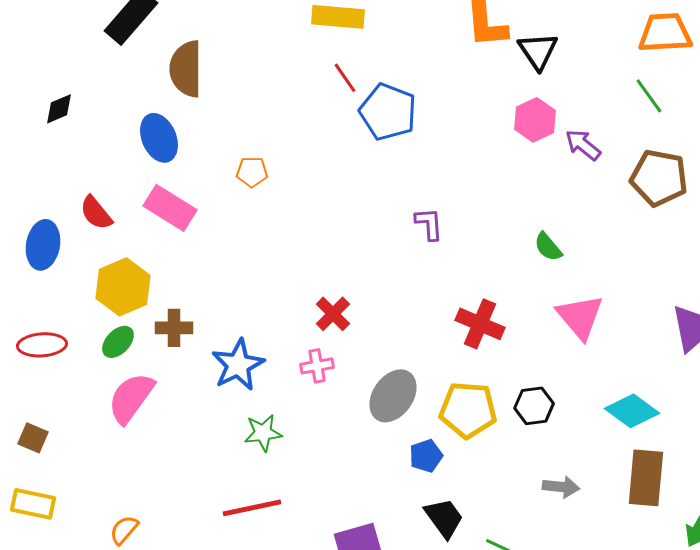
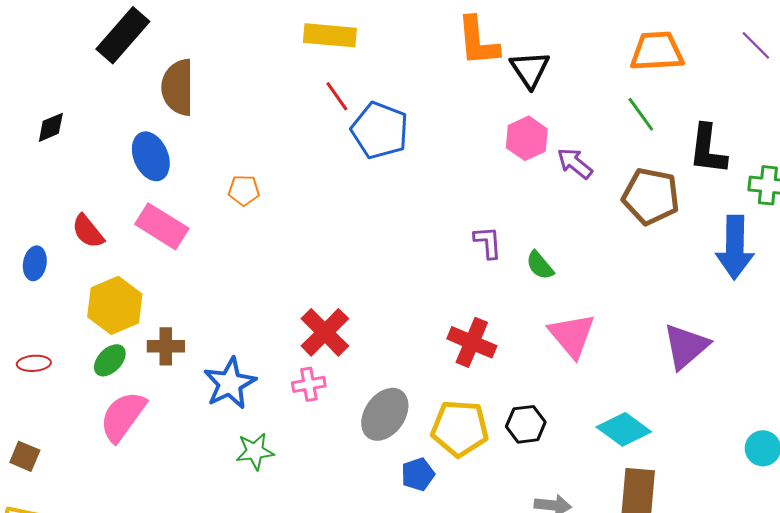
purple L-shape: (429, 224) -> (488, 242), moved
blue ellipse: (43, 245) -> (35, 263), size x0.7
red cross: (333, 314) -> (325, 332), size x1.4
red ellipse: (42, 345) -> (34, 363), size x0.7

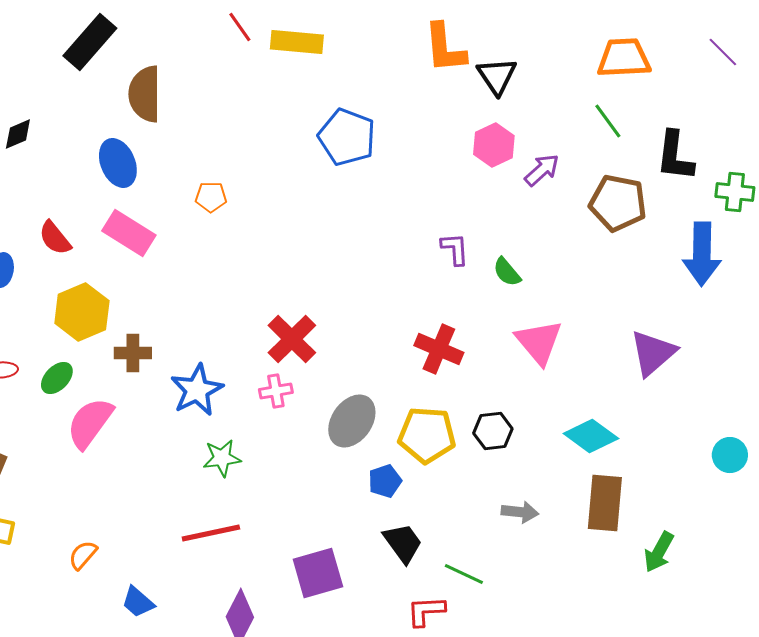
red line: (337, 96) -> (240, 27), moved
purple arrow: (575, 163) -> (542, 170), turned 99
green ellipse: (110, 360) -> (57, 378), moved

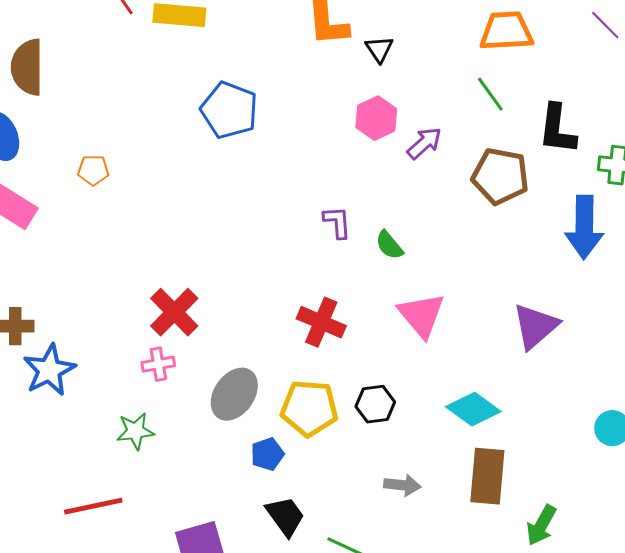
black triangle: (497, 76) -> (379, 49), size x0.7
blue star: (197, 390) -> (49, 370), moved
green star: (222, 458) -> (135, 431), moved

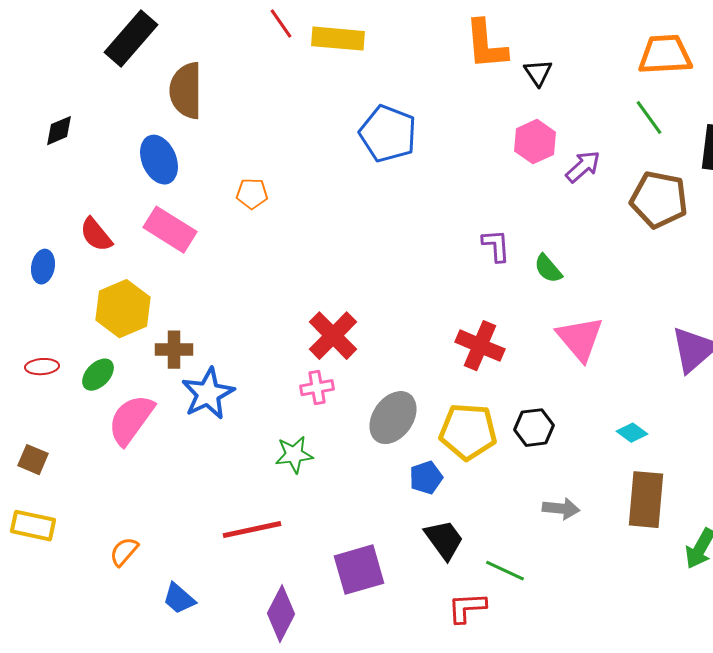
cyan diamond: (473, 409) -> (632, 433), size x0.6

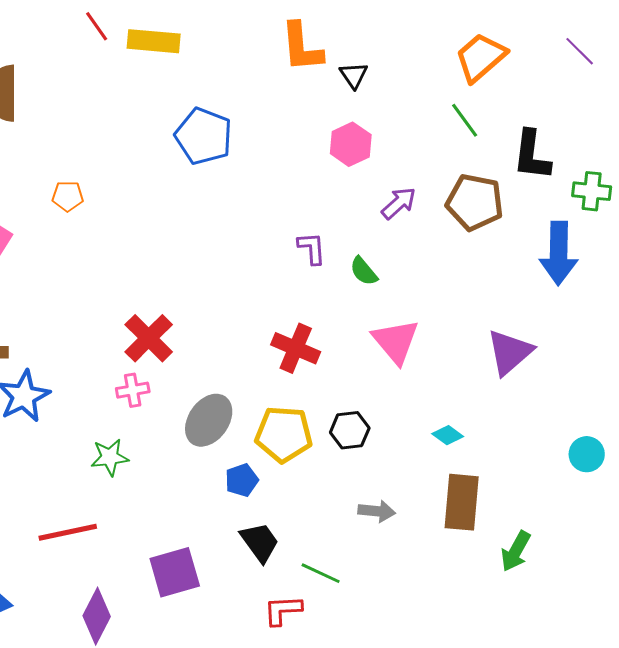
orange trapezoid: (665, 55) -> (481, 57), turned -38
purple arrow: (583, 167) -> (399, 203), moved

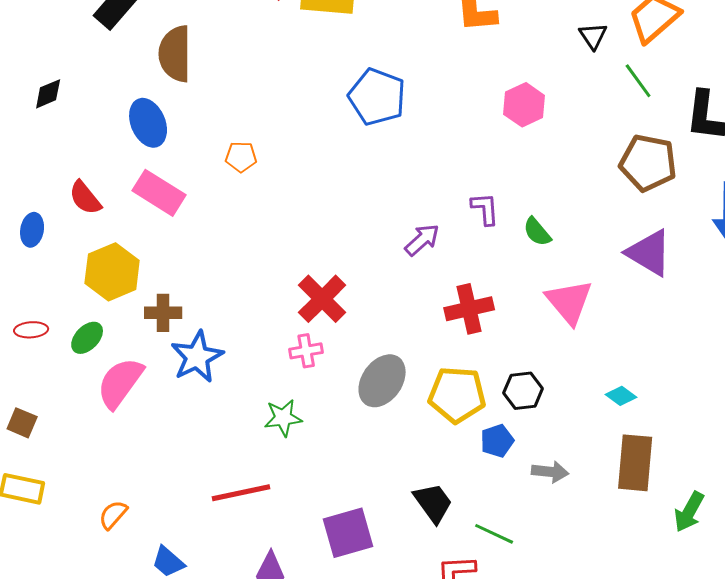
black triangle: (354, 75) -> (593, 36), moved
purple arrow: (399, 203) -> (422, 240), moved
red cross: (296, 348) -> (469, 309), turned -36
purple triangle: (510, 352) -> (649, 253), moved, turned -48
blue pentagon: (242, 480) -> (497, 441), moved

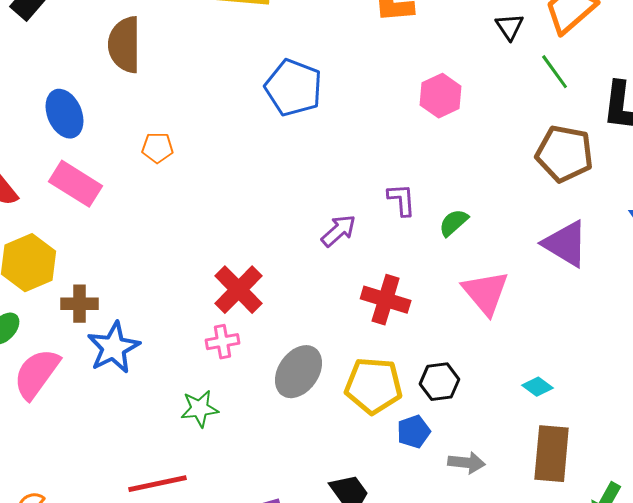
brown semicircle: (175, 54) -> (125, 45), moved
green semicircle: (537, 232) -> (454, 223), turned 88
red cross: (469, 309) -> (386, 300), turned 30

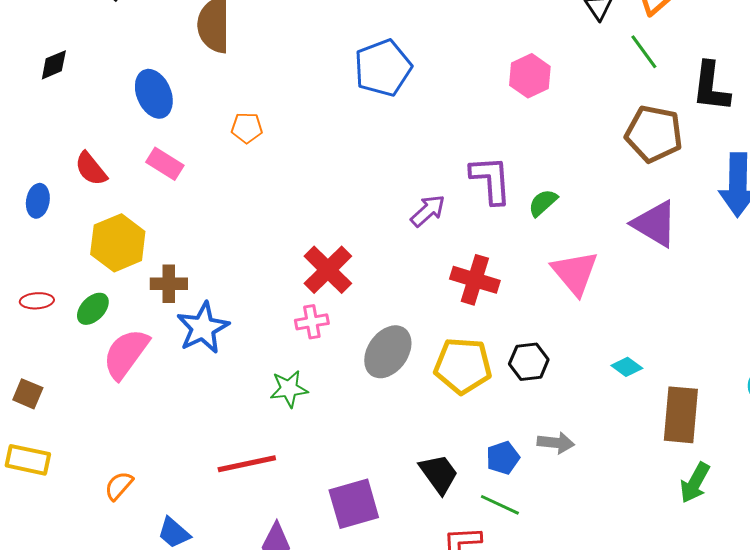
blue pentagon: (294, 88) -> (383, 68), turned 30
pink rectangle: (76, 184) -> (165, 164), size x0.7
purple L-shape: (402, 200) -> (491, 180), size x1.5
blue pentagon: (414, 432) -> (503, 458), moved
brown rectangle: (552, 454) -> (681, 415), moved

